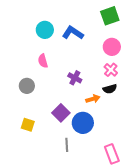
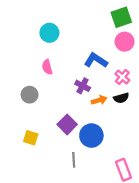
blue L-shape: (73, 33) -> (96, 60), moved
pink circle: (112, 47) -> (125, 42), moved
orange arrow: (93, 99) -> (99, 100), moved

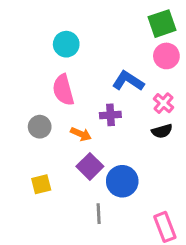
pink semicircle: (47, 67) -> (63, 90), size x1.5
purple cross: (83, 86) -> (110, 115), turned -32
orange arrow: (99, 100) -> (81, 134), moved, turned 40
yellow square: (31, 138) -> (41, 184), turned -32

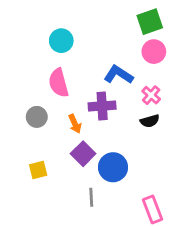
purple cross: (110, 115) -> (102, 106), size x1.4
orange arrow: (81, 134) -> (75, 124), turned 42

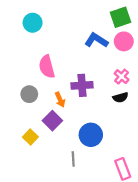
cyan circle: (61, 41) -> (33, 23), moved
blue L-shape: (118, 75) -> (96, 40), moved
purple square: (83, 154) -> (52, 121), moved
yellow square: (38, 170) -> (30, 137), turned -32

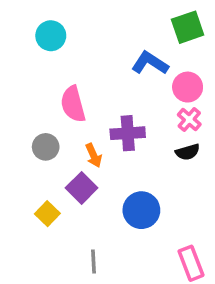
pink circle: (124, 41) -> (188, 87), moved
gray line: (73, 159) -> (94, 261), moved

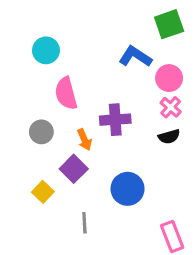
cyan circle: (51, 36) -> (46, 50), moved
gray line: (94, 261) -> (84, 223), moved

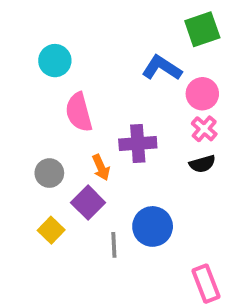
gray circle: (41, 132) -> (49, 173), moved
gray line: (84, 223) -> (114, 245), moved

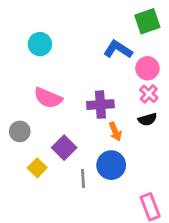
pink semicircle: (79, 112) -> (48, 98), moved, turned -52
orange arrow: (101, 167) -> (115, 131), moved
gray circle: (49, 173) -> (20, 131), moved

